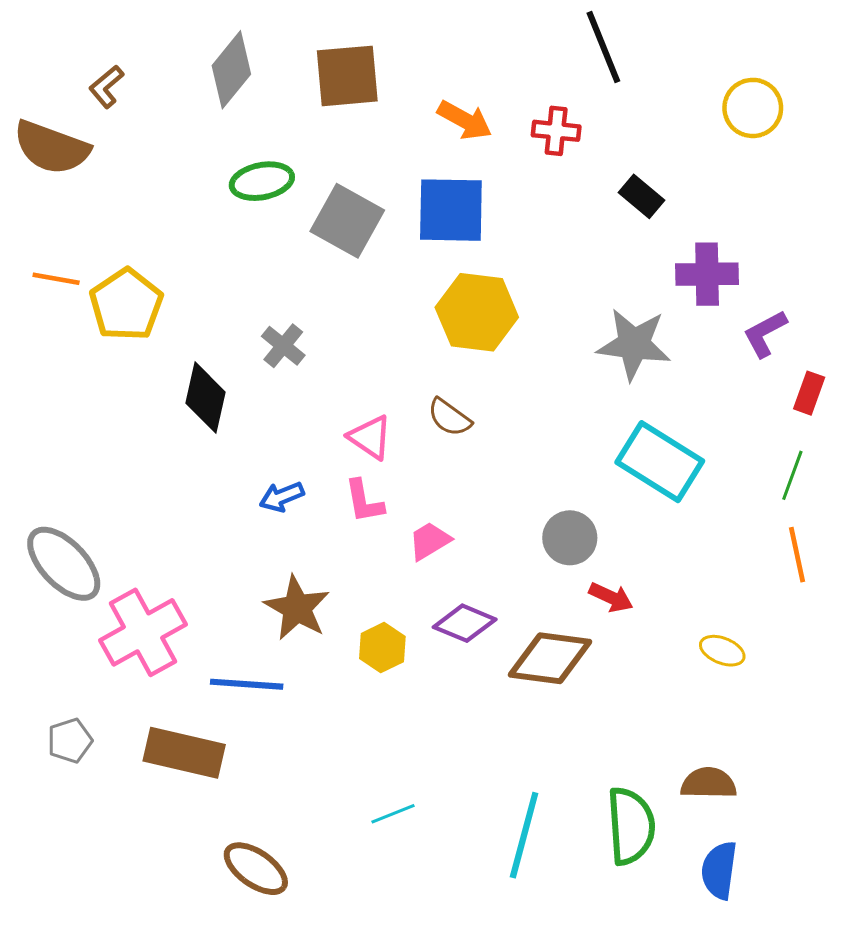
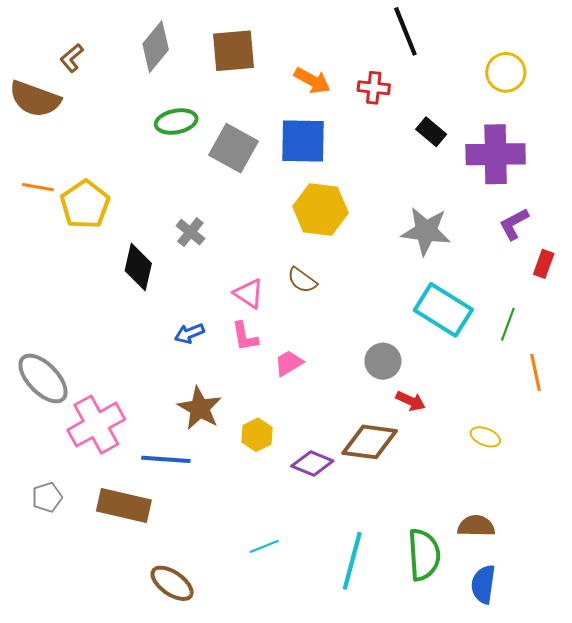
purple cross: (707, 274) -> (496, 154), moved, size x1.4
green line: (792, 475) -> (508, 324), moved
purple diamond: (465, 623) -> (312, 463), moved

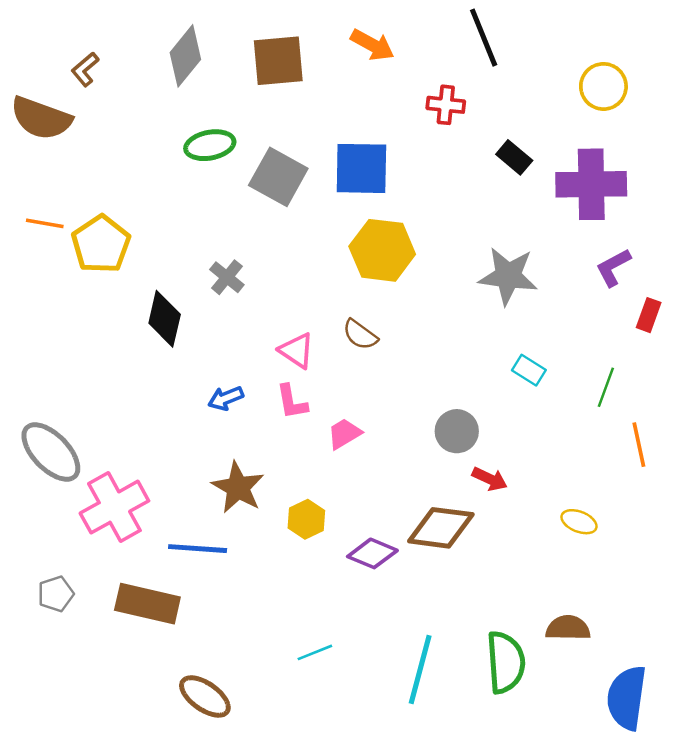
orange arrow: (312, 81) -> (372, 45), moved
cyan rectangle: (443, 310) -> (529, 370), size x0.5
blue semicircle: (483, 584) -> (627, 698), moved, size x1.4

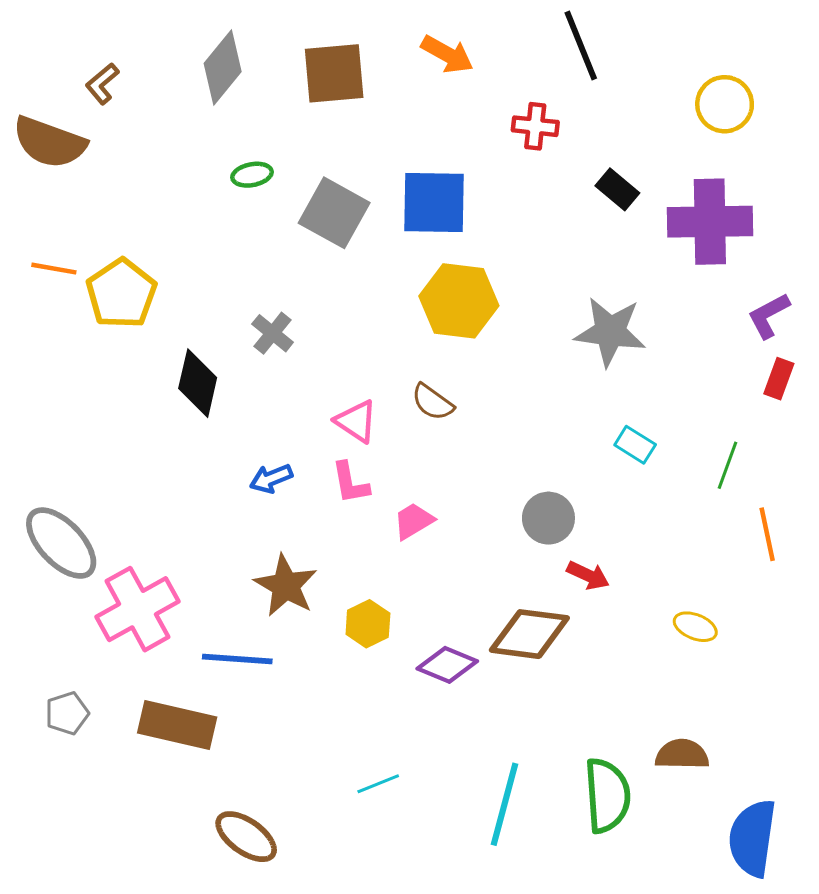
green ellipse: (210, 145) -> (252, 175), size x0.7
purple L-shape: (613, 267) -> (769, 316), moved

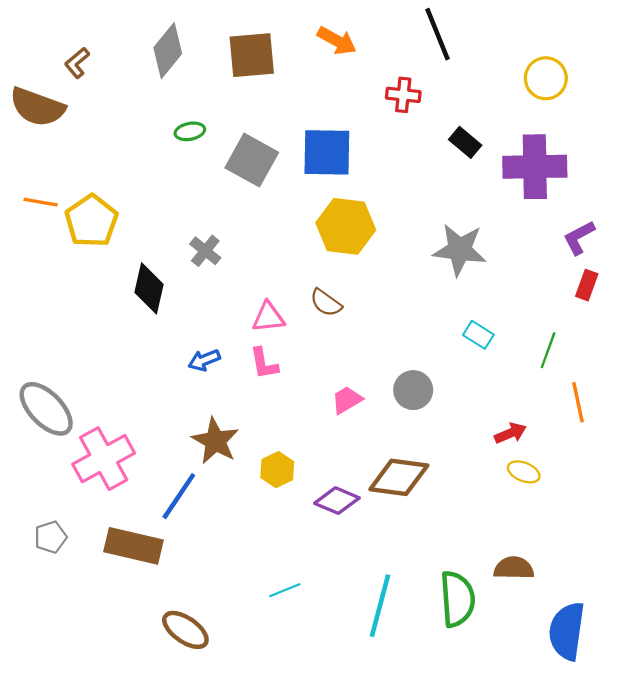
pink triangle: (356, 421) -> (268, 317), turned -40
pink trapezoid: (413, 521) -> (347, 400), moved
red arrow: (588, 575) -> (510, 433), moved, turned -48
blue line: (237, 659) -> (179, 496), turned -60

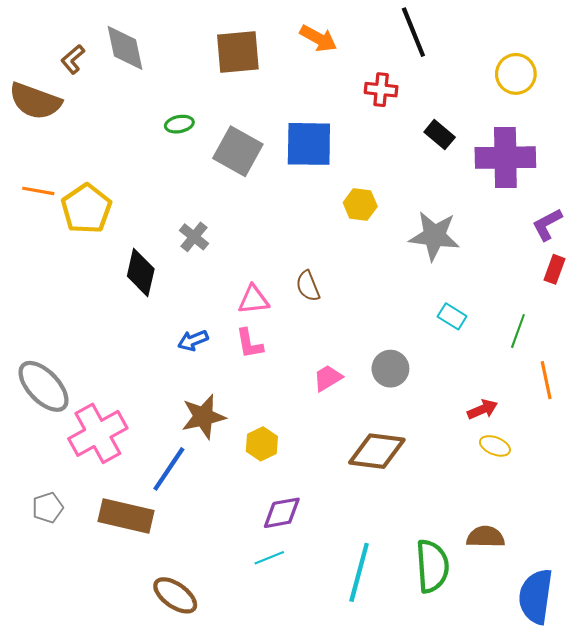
gray diamond: (168, 51) -> (125, 48), moved, turned -51
yellow hexagon: (346, 226) -> (360, 205), moved, size x0.6
brown semicircle: (326, 303) -> (308, 286), turned 32
brown star: (215, 441) -> (203, 417), turned 30
purple diamond: (337, 501) -> (282, 513), moved, turned -33

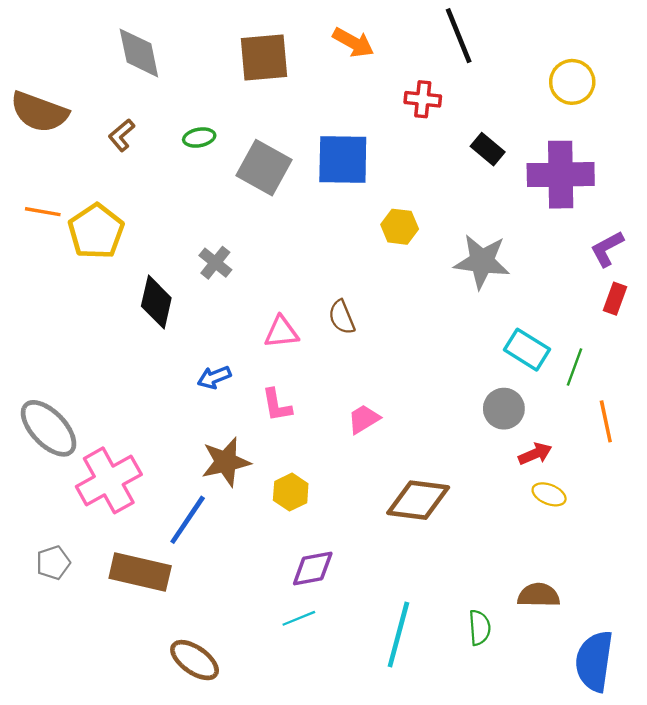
brown L-shape: (73, 59) -> (122, 135), moved
cyan rectangle: (452, 316) -> (527, 350), moved, size x1.4
pink L-shape: (249, 344) -> (277, 405), moved
gray circle: (390, 369) -> (504, 409), moved
green semicircle: (432, 566) -> (480, 628), size x0.6

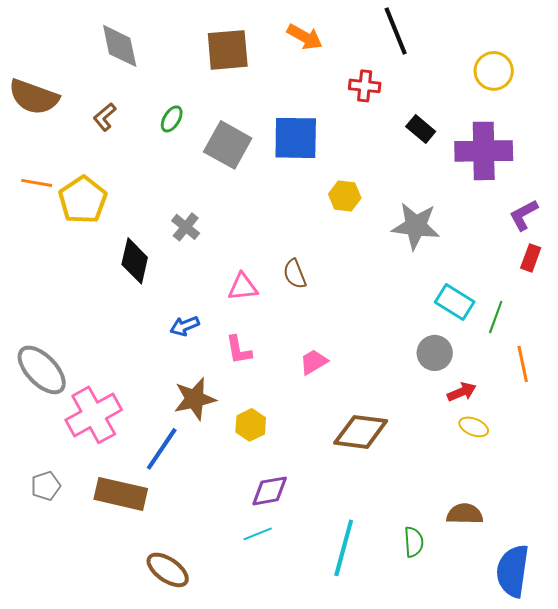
green ellipse: (199, 138) -> (172, 119), turned -48

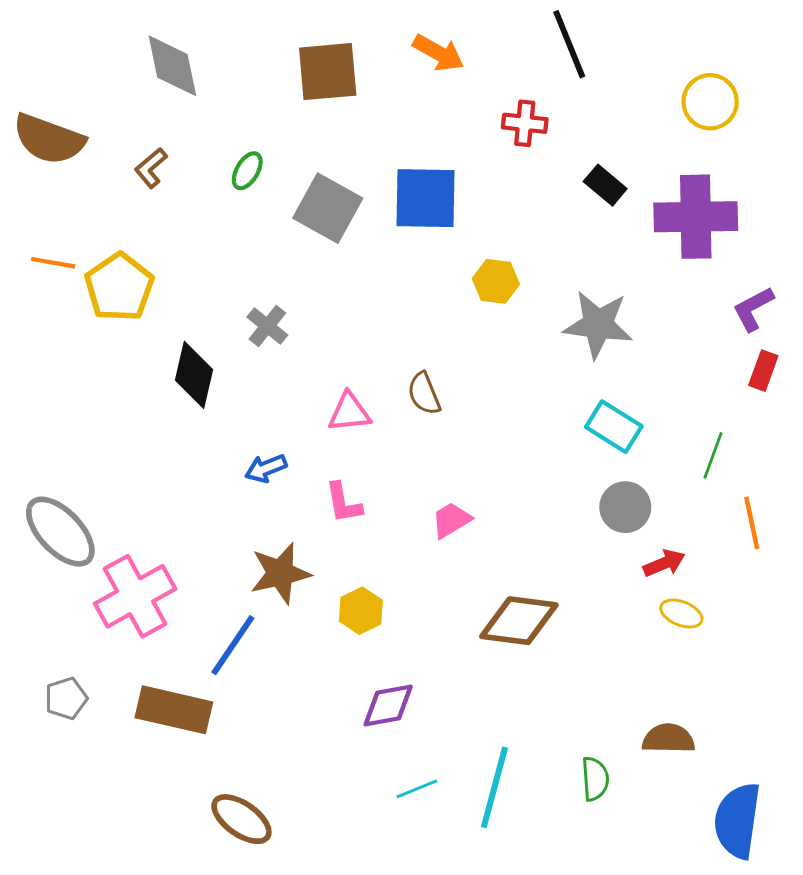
cyan rectangle: (455, 302) -> (614, 427), moved
cyan line: (258, 534) -> (417, 789), moved

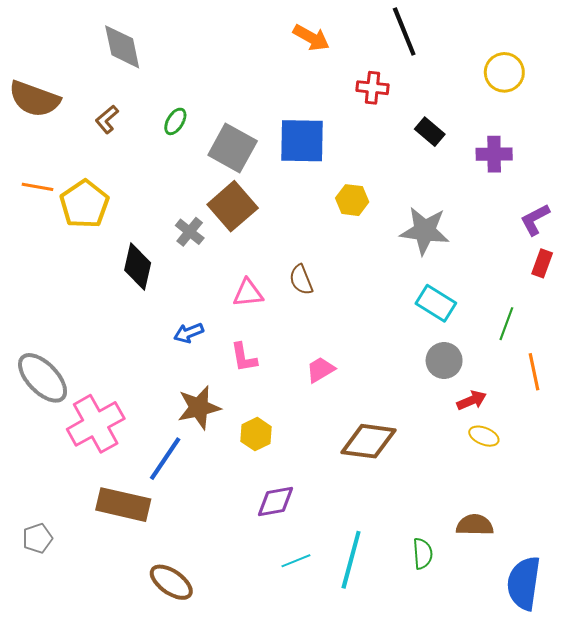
brown square: (328, 72) -> (233, 206), moved, turned -36
purple cross: (696, 217) -> (494, 154), size x0.6
gray pentagon: (66, 698) -> (37, 538), moved

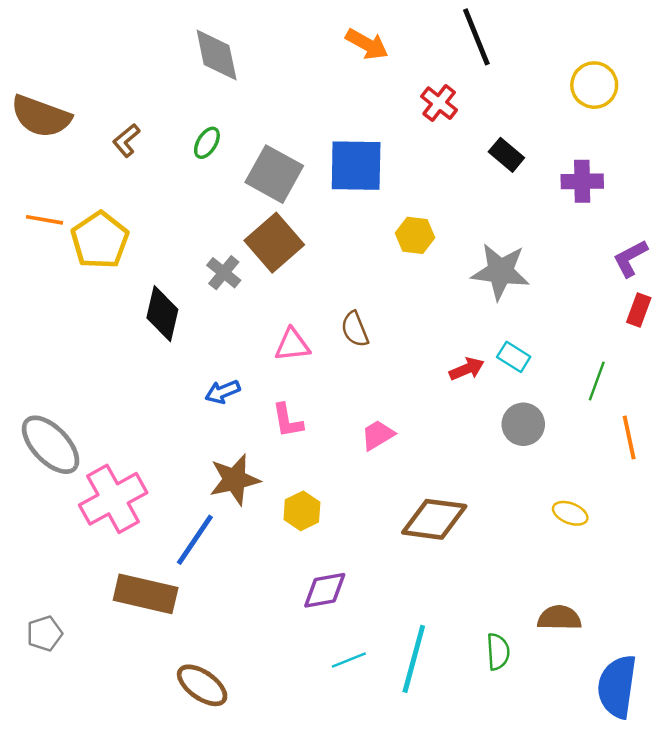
gray diamond: (122, 47) -> (217, 55), moved
red cross: (373, 88) -> (439, 103), turned 32
cyan rectangle: (436, 303) -> (514, 357), size x0.7
red arrow: (472, 400) -> (467, 369), moved

